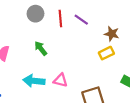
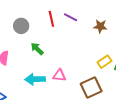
gray circle: (35, 14) -> (21, 26), moved
yellow rectangle: (106, 53) -> (104, 62), moved

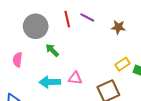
gray circle: (21, 26) -> (36, 26), size x1.5

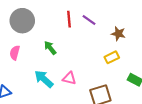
gray circle: (36, 26) -> (22, 21), moved
yellow rectangle: (123, 64) -> (112, 57), moved
cyan arrow: (50, 82) -> (44, 79), turned 36

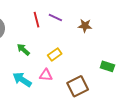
yellow rectangle: (112, 57) -> (55, 55), moved

